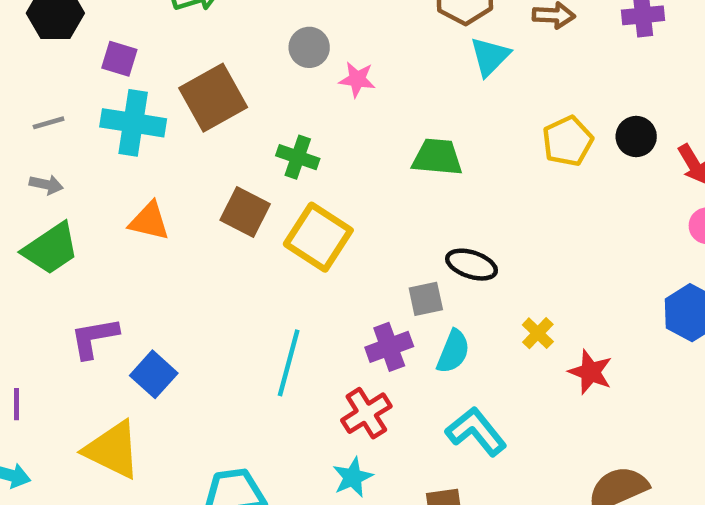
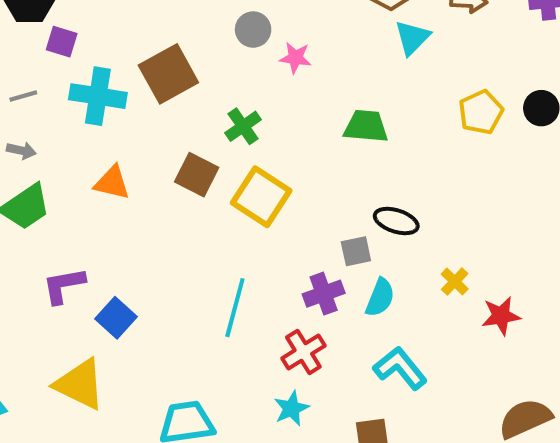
purple square: (119, 59) -> (62, 42), moved
green cross: (298, 157) -> (243, 126), turned 36
red star: (590, 372) -> (501, 316), turned -30

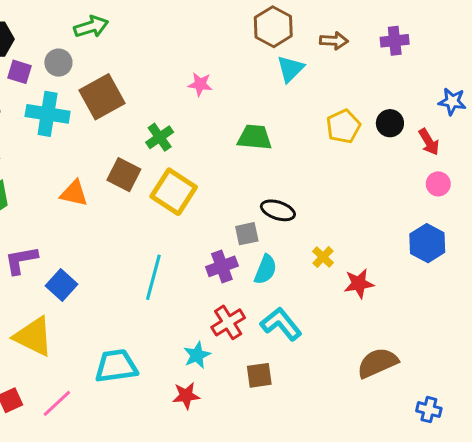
gray circle: (253, 30) -> (58, 63), moved
orange triangle: (112, 183) -> (74, 193), moved
red cross: (303, 352) -> (228, 322), moved

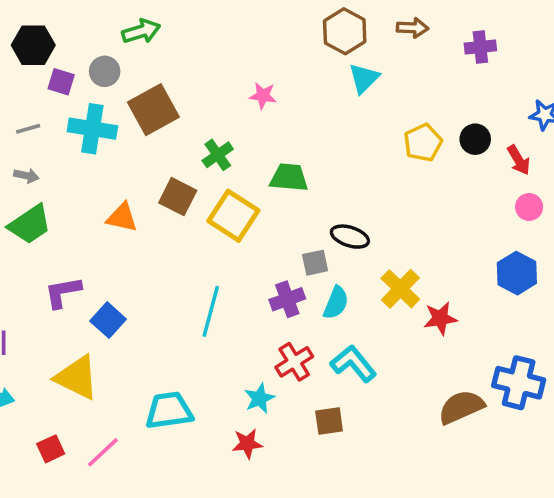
brown arrow: (334, 41) -> (413, 28), moved
green trapezoid: (255, 137) -> (289, 177), moved
yellow cross: (323, 257) -> (400, 289), size x1.6
blue cross: (429, 410) -> (519, 383), moved, size x1.8

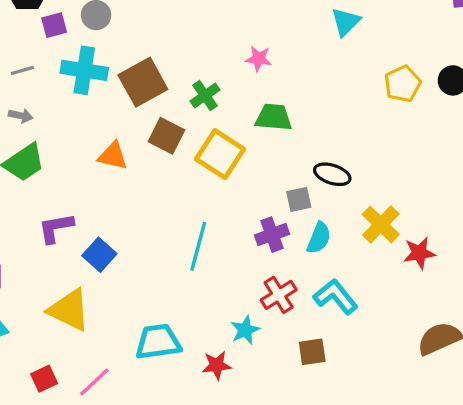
purple square: (61, 82) -> (54, 25), turned -32
pink star: (263, 96) -> (259, 59), moved
brown square: (153, 110) -> (143, 82), moved
red star: (247, 444) -> (217, 365), moved

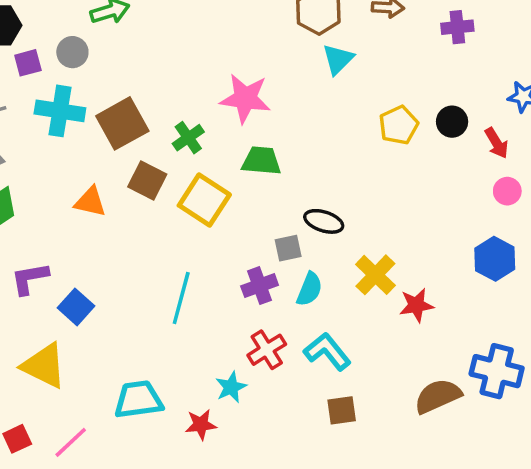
pink star: (259, 59) -> (245, 98), size x1.8
brown square: (312, 352) -> (342, 410), moved

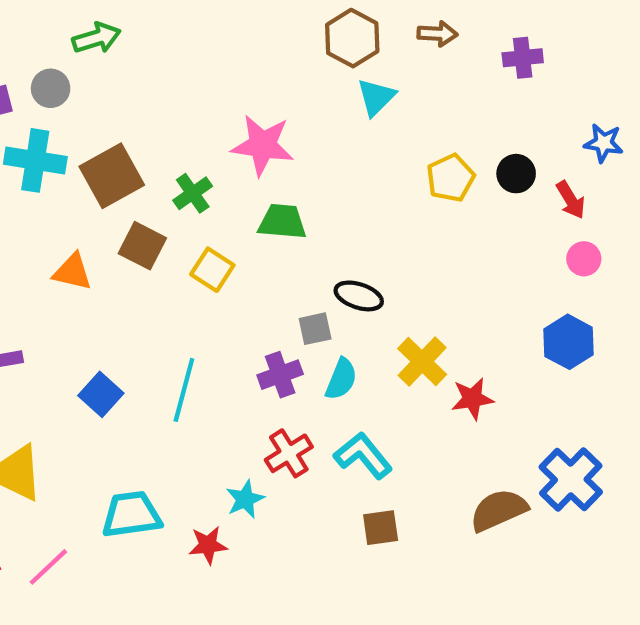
yellow square: (204, 200) -> (212, 270), size x0.7
blue square: (76, 307) -> (101, 394), moved
blue cross: (497, 371) -> (571, 480), turned 30

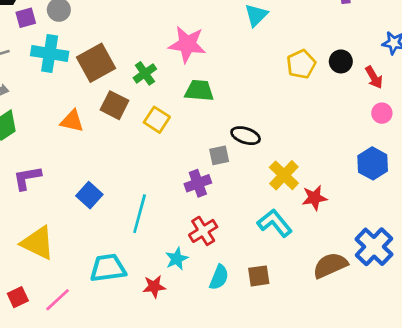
cyan semicircle: (341, 379) -> (219, 277), moved
cyan line: (184, 390) -> (140, 214), moved
cyan L-shape: (363, 455) -> (275, 223), moved

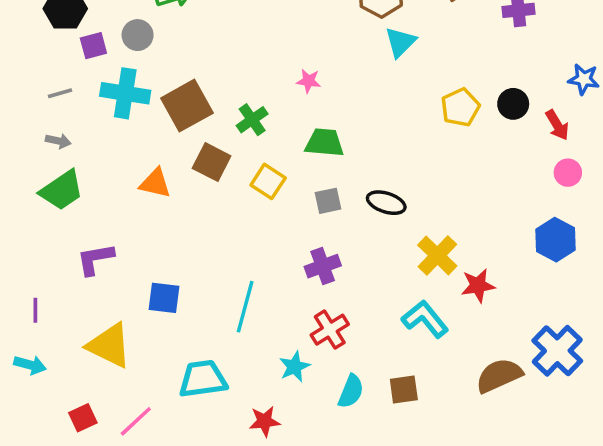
pink star: (187, 44) -> (309, 81), size x0.5
gray square: (219, 155) -> (328, 201), moved
blue square: (89, 195) -> (164, 298), moved, turned -35
red star: (154, 287) -> (265, 421), moved

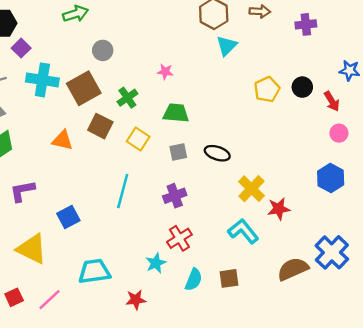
gray circle: (138, 35) -> (103, 50), moved
purple square: (93, 46) -> (21, 48), turned -30
blue square: (164, 298) -> (68, 217), turned -35
cyan line: (245, 307) -> (123, 191), moved

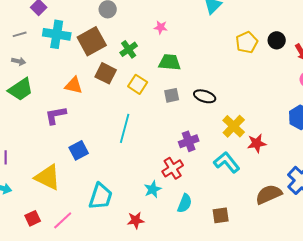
purple L-shape: (22, 191) -> (56, 115), moved
purple cross: (175, 196) -> (189, 141), moved
cyan trapezoid: (94, 271) -> (101, 196), turned 116
brown square: (229, 278) -> (221, 215), moved

